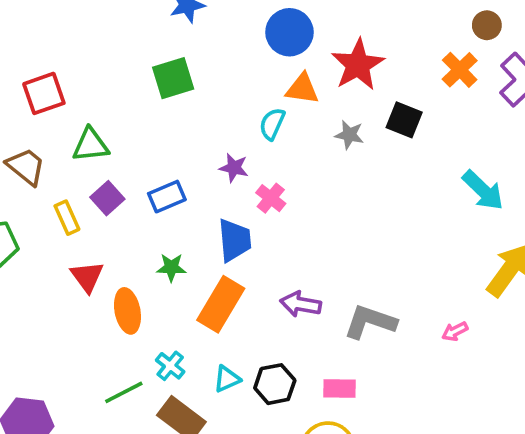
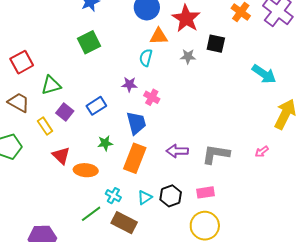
orange ellipse: (127, 311) -> (86, 170), turned -65

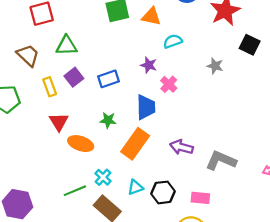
orange triangle: (159, 36) -> (151, 16), moved
gray star: (188, 56) -> (215, 66), moved
cyan semicircle: (146, 58) -> (173, 41), turned 42

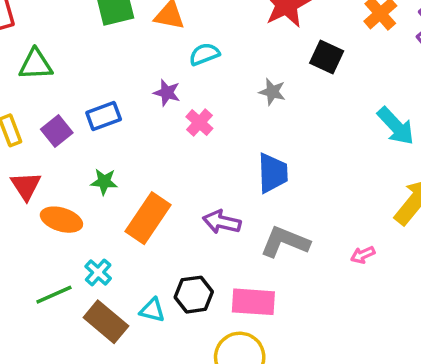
purple square: (74, 77) -> (57, 131), moved
blue trapezoid: (146, 107) -> (273, 173), moved
cyan triangle: (135, 187) -> (152, 310), moved, turned 35
pink rectangle: (200, 198) -> (253, 302), size x1.4

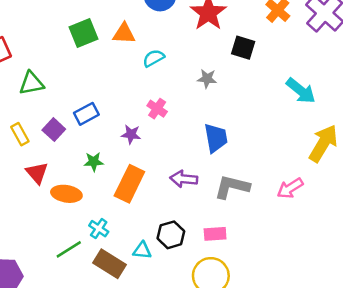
purple star: (167, 93) -> (131, 134), moved
pink arrow: (363, 255) -> (290, 188), size x1.5
pink rectangle: (253, 302) -> (215, 234), size x0.7

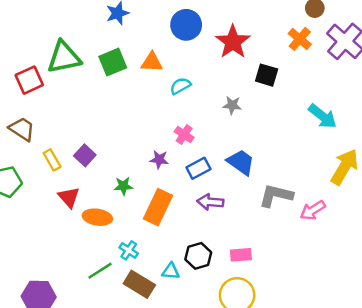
green triangle: (31, 83) -> (64, 57), moved, size x1.4
blue rectangle: (86, 114) -> (198, 168), moved
blue trapezoid: (216, 138) -> (241, 162), turned -44
gray L-shape: (232, 187) -> (276, 195), moved

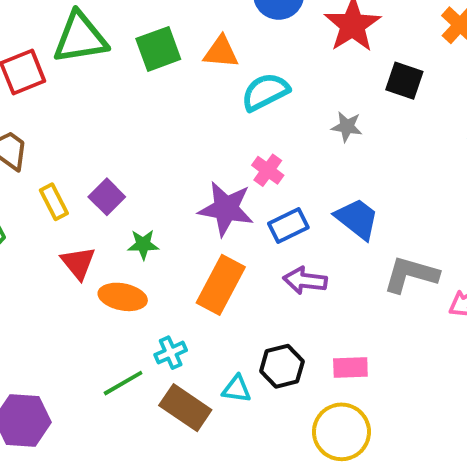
cyan semicircle: (180, 86) -> (265, 92), size x1.4
purple star: (159, 160) -> (226, 209), size x1.8
green star: (123, 186) -> (143, 244), moved
cyan cross: (129, 250) -> (171, 353), turned 30

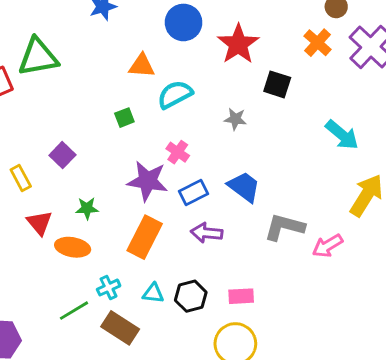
green square: (158, 49) -> (124, 118), moved, size x0.6
purple square: (107, 197) -> (62, 155), moved
cyan triangle: (237, 389) -> (153, 293), moved

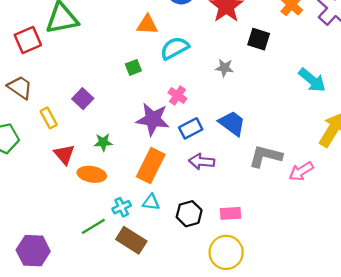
cyan triangle: (153, 293) -> (151, 202), moved

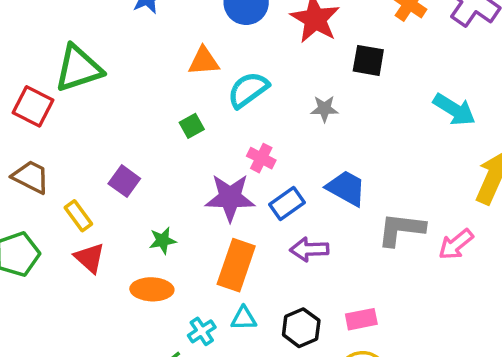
red square: (28, 40) -> (33, 106), turned -32
red triangle: (64, 154) -> (90, 258), moved

